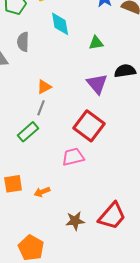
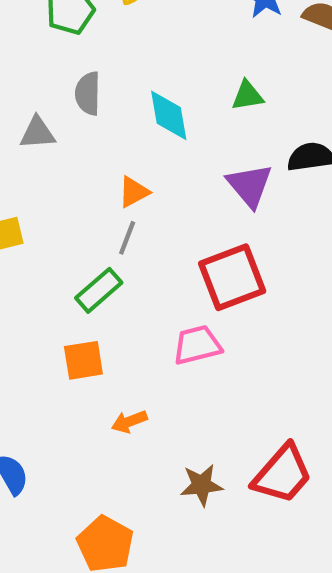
cyan diamond: (60, 24) -> (169, 115), moved
red square: (89, 126) -> (232, 277), turned 32
orange square: (13, 184) -> (83, 360), moved

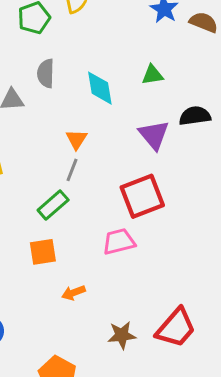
orange triangle: (134, 192) -> (76, 139), turned -30

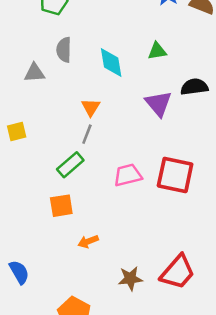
red square: (142, 196) -> (175, 175), moved, turned 33
pink trapezoid: (119, 242) -> (128, 175), moved

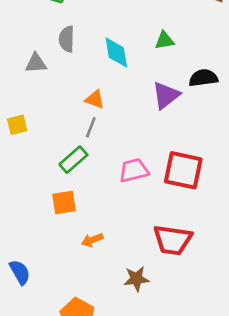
purple triangle: (158, 103) -> (166, 95), turned 32
orange triangle: (91, 107) -> (95, 99), turned -42
red trapezoid: (178, 272) -> (173, 240), moved, turned 57

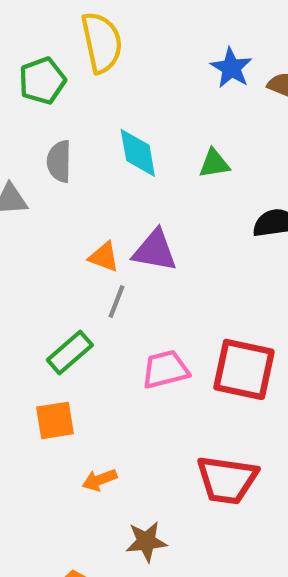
cyan diamond: (116, 52) -> (138, 153), moved
purple triangle: (166, 95) -> (155, 251), moved, turned 48
gray line: (91, 127) -> (117, 302), moved
brown star: (136, 279) -> (146, 541), moved

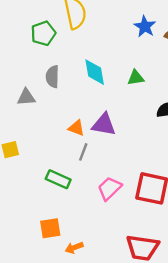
green rectangle: (70, 352) -> (58, 179), turned 65
pink trapezoid: (165, 369) -> (109, 188), turned -30
orange square: (55, 420) -> (50, 228), moved

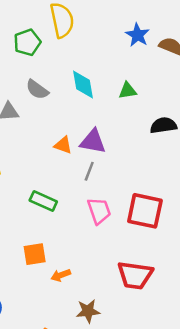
gray semicircle: (52, 77) -> (37, 89), turned -55
gray line: (83, 152) -> (89, 171), moved
pink trapezoid: (109, 188) -> (99, 211), turned 115

